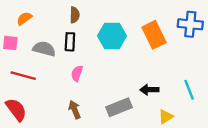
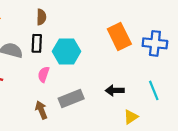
blue cross: (190, 24) -> (155, 43), moved
cyan hexagon: (112, 36) -> (67, 51), moved
gray rectangle: (119, 107) -> (71, 98), moved

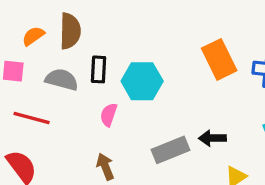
brown semicircle: (41, 17) -> (70, 31), moved, size x1.5
gray rectangle: (71, 98) -> (171, 150), moved

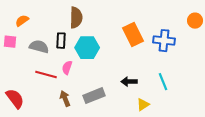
brown semicircle: (70, 31) -> (76, 18), moved
red line: (32, 118) -> (46, 75), moved
gray rectangle: (171, 150) -> (94, 96), moved

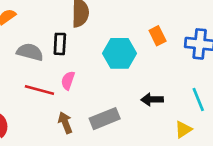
orange rectangle: (133, 35) -> (158, 36), size x0.6
cyan hexagon: (87, 48) -> (120, 53), moved
yellow triangle: (143, 105) -> (183, 129), moved

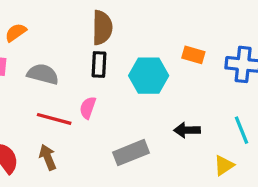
orange rectangle: (158, 36) -> (193, 55), turned -48
black rectangle: (60, 44) -> (99, 64), moved
brown arrow: (65, 123) -> (48, 157), moved

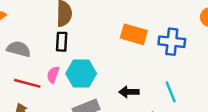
orange rectangle: (193, 55) -> (134, 34), size x1.5
cyan hexagon: (149, 76) -> (81, 74), moved

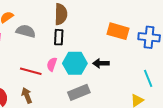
gray semicircle: (19, 49) -> (26, 31), moved
black arrow: (129, 92) -> (101, 63), moved

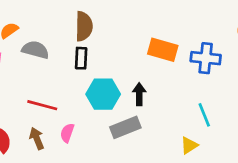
black arrow: (101, 63) -> (139, 94), turned 91
pink semicircle: (52, 64) -> (67, 133), moved
gray rectangle: (79, 92) -> (125, 127), moved

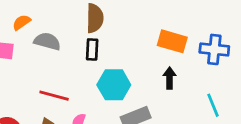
black arrow: (139, 94) -> (170, 78), moved

